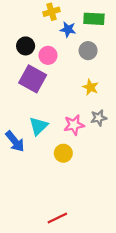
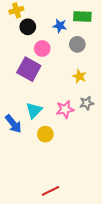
yellow cross: (52, 12) -> (16, 10), moved
black circle: (26, 46) -> (28, 27), moved
yellow circle: (63, 153) -> (45, 134), moved

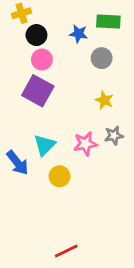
pink circle: (42, 48) -> (42, 59), moved

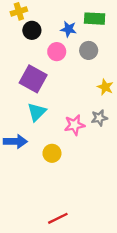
pink circle: (42, 59) -> (57, 52), moved
yellow star: (104, 100) -> (105, 87), moved
cyan triangle: (45, 145) -> (37, 112), moved
blue arrow: (17, 163) -> (15, 141), turned -50

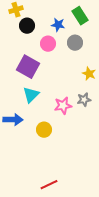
green rectangle: (95, 19) -> (80, 16), turned 54

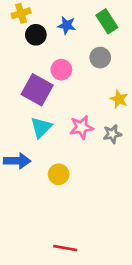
blue star: (58, 25) -> (67, 25), moved
pink circle: (48, 44) -> (61, 70), moved
pink star: (63, 106) -> (81, 127), moved
red line: (49, 185) -> (65, 248), turned 36

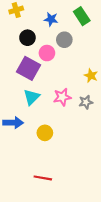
black circle: (36, 35) -> (27, 38), moved
gray circle: (100, 58) -> (64, 40), moved
red line: (65, 248) -> (43, 178), moved

